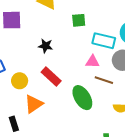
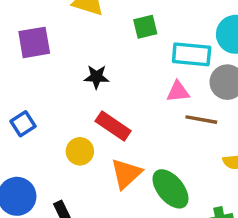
yellow circle: (20, 81) -> (80, 151), moved
green ellipse: (82, 98) -> (170, 189), moved
orange triangle: (34, 104) -> (126, 174), moved

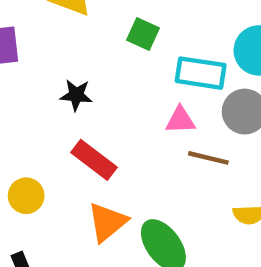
green square: (145, 27) -> (143, 34), turned 35
yellow circle: (80, 151) -> (26, 196), moved

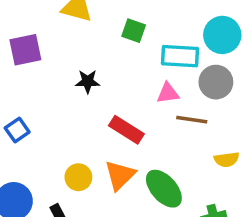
red rectangle: (94, 160) -> (126, 130), moved
yellow circle: (26, 196) -> (78, 177), moved

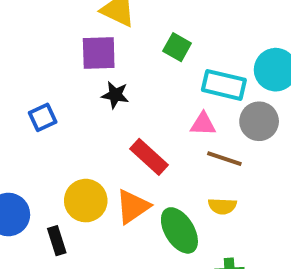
purple square: (25, 50) -> (99, 53), moved
blue square: (17, 130) -> (43, 117), moved
yellow semicircle: (227, 160) -> (222, 206), moved
yellow circle: (78, 177) -> (86, 201), size x1.4

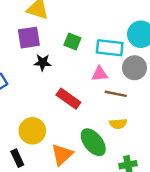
green square: (177, 47) -> (72, 41), moved
orange triangle: (133, 207) -> (62, 155), moved

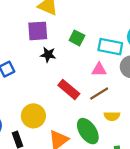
brown line: (116, 94) -> (99, 93), moved, turned -48

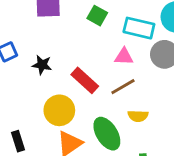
black star: (48, 55) -> (42, 65), moved
yellow circle: (33, 116) -> (59, 110), moved

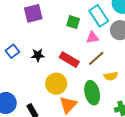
green square: (97, 16) -> (73, 22), moved
cyan rectangle: (139, 28) -> (99, 16), turned 55
green ellipse: (107, 134) -> (92, 93), turned 30

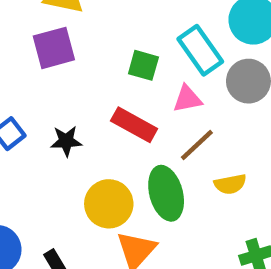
red rectangle: (69, 60) -> (134, 125), moved
green ellipse: (92, 93) -> (166, 193), moved

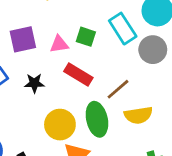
purple square: (54, 48) -> (23, 39), moved
pink triangle: (187, 99) -> (59, 44), moved
yellow semicircle: (230, 184) -> (138, 115), size x1.4

